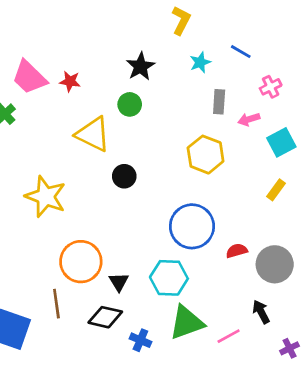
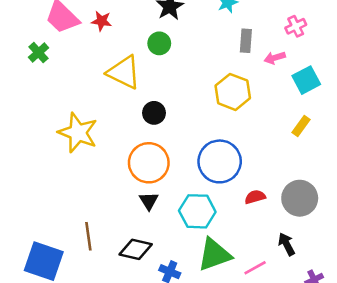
red semicircle: (237, 251) -> (255, 197), moved
orange circle: (81, 262) -> (149, 163), moved
black triangle: (119, 282) -> (149, 201), moved

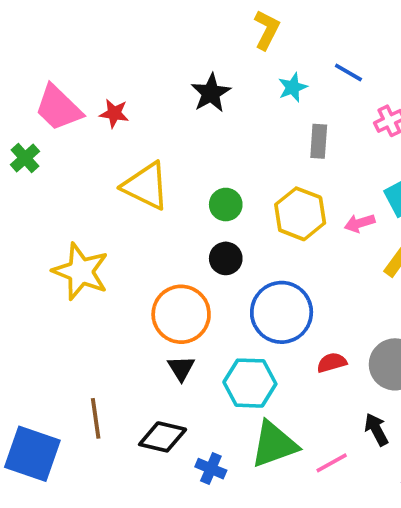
green circle: (159, 43) -> (226, 205), moved
pink arrow: (275, 58) -> (360, 223), moved
black circle: (154, 113) -> (226, 258), moved

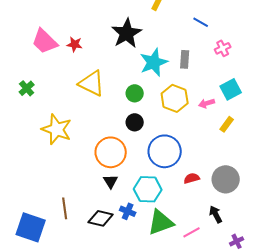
cyan star: (293, 87) -> (154, 62), moved, size x1.8
black star: (211, 93) -> (127, 33), size x1.4
green cross: (25, 158) -> (27, 88), moved
blue cross: (211, 469) -> (128, 211), moved

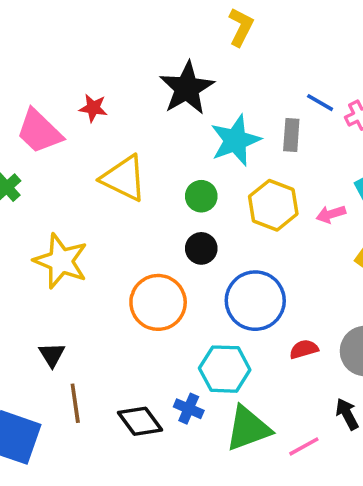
blue line: (201, 22) -> (320, 103), moved
pink trapezoid: (45, 41) -> (39, 131), moved
black triangle: (111, 181) -> (52, 355), moved
black diamond: (101, 218) -> (140, 421), turned 40

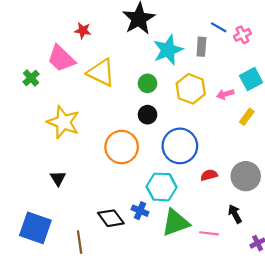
pink trapezoid: (39, 131) -> (61, 59), moved
brown line: (75, 403) -> (80, 242), moved
pink line: (304, 446) -> (209, 233), turned 36

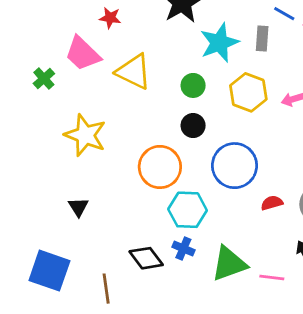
cyan hexagon: (162, 187) -> (188, 210), moved

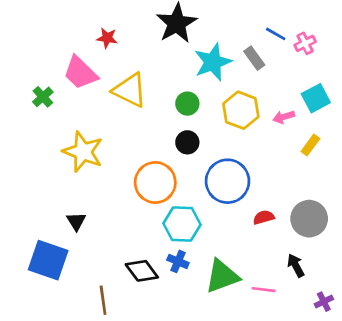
gray rectangle: (262, 38) -> (254, 58), turned -40
blue square: (49, 271) -> (48, 260), moved

